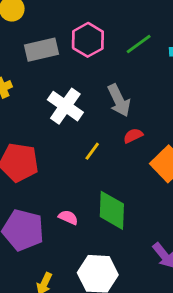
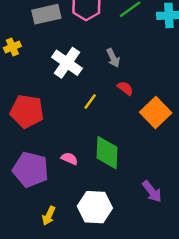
gray arrow: (119, 100) -> (113, 58), size x0.7
red semicircle: (133, 136) -> (125, 88), turned 63

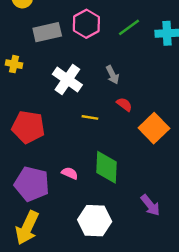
yellow cross: (12, 47) -> (14, 64), turned 35
yellow line: (90, 102) -> (90, 117), turned 63
yellow arrow: (49, 216) -> (27, 228), moved, size x1.8

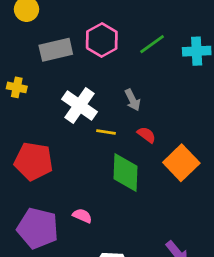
yellow line: (90, 117) -> (106, 132), moved
green diamond: (107, 167) -> (126, 172), moved

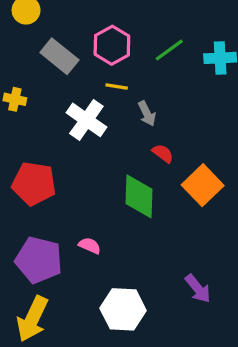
gray rectangle: (56, 50) -> (59, 56), turned 52
yellow line: (106, 132) -> (117, 87), moved

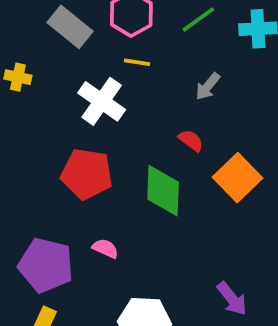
gray arrow: (147, 114) -> (208, 86), moved, turned 65
red pentagon: (34, 184) -> (87, 174), moved

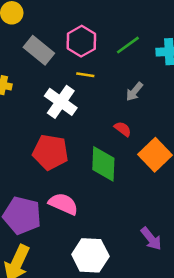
pink semicircle: (105, 248) -> (63, 204), size x1.6

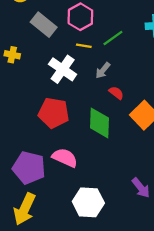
green line: (128, 45) -> (113, 38), moved
gray arrow: (134, 92) -> (103, 70), moved

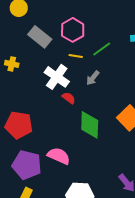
red semicircle: (116, 93) -> (69, 98), moved
red pentagon: (54, 113) -> (19, 125), moved

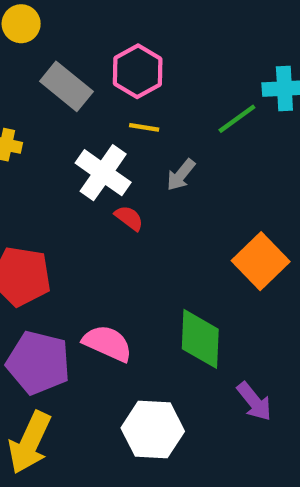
green line: (102, 49) -> (237, 119), moved
green diamond: (90, 125) -> (200, 339), moved

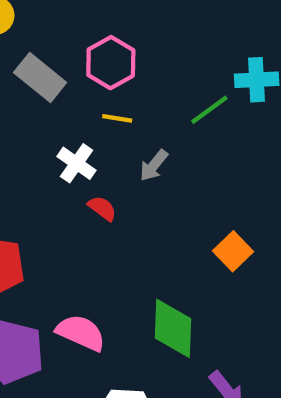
white cross: (103, 173) -> (76, 163), size x0.7
orange square: (261, 261) -> (233, 251), size x0.7

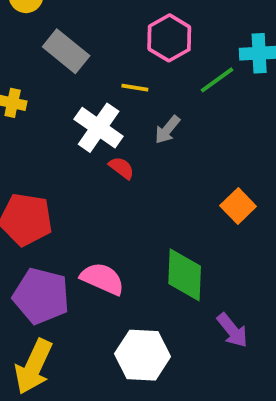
pink hexagon: (111, 63) -> (169, 38), moved
white cross: (76, 163) -> (99, 128), size x1.4

